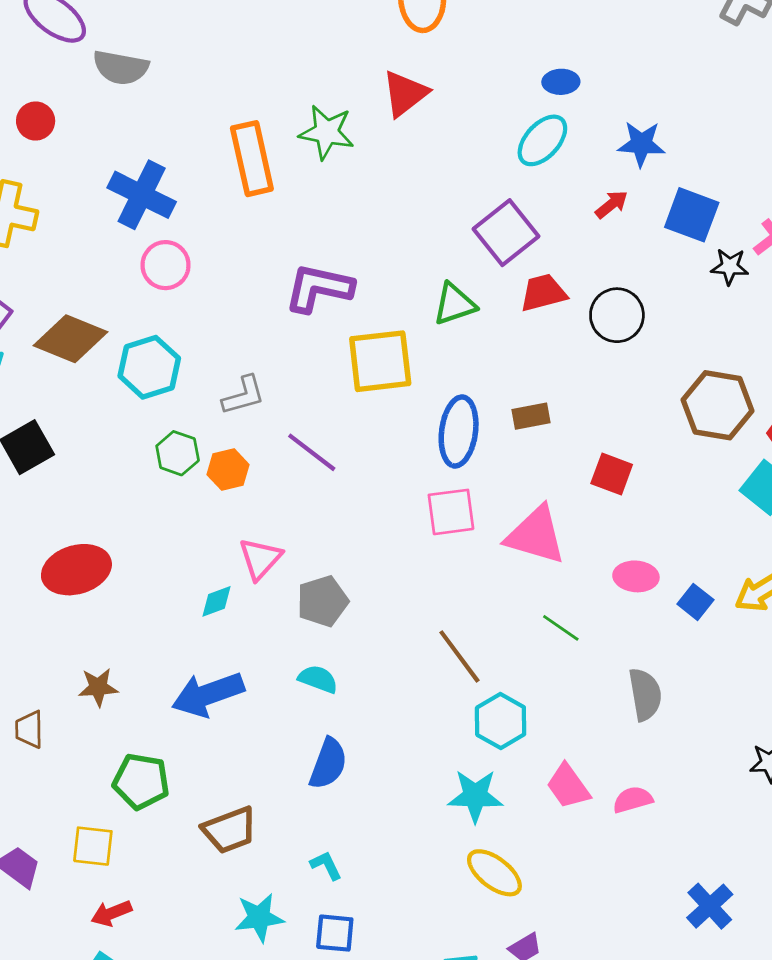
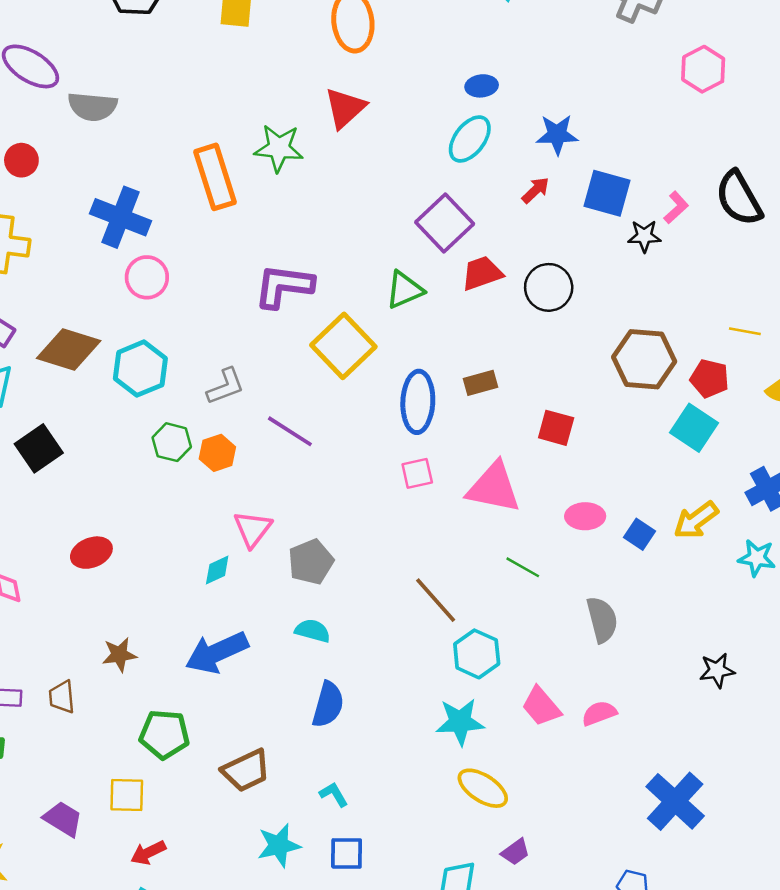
yellow square: (380, 361) -> (343, 346), turned -32
pink square: (451, 512) -> (417, 473), size x0.7
red ellipse: (76, 570) -> (91, 553), size x0.7
blue cross: (710, 906) -> (675, 801), size x1.4

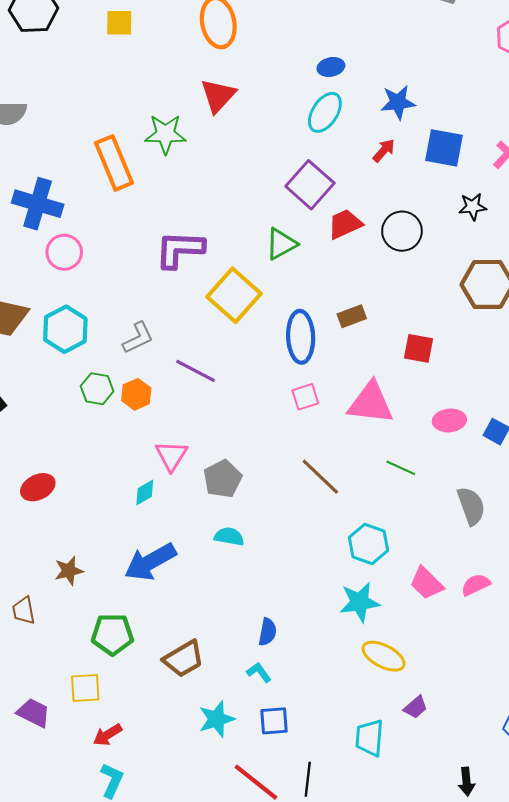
black star: (644, 236) -> (473, 207), moved
brown line: (436, 600) -> (320, 477), moved
blue semicircle: (328, 705) -> (268, 632), moved, size x0.7

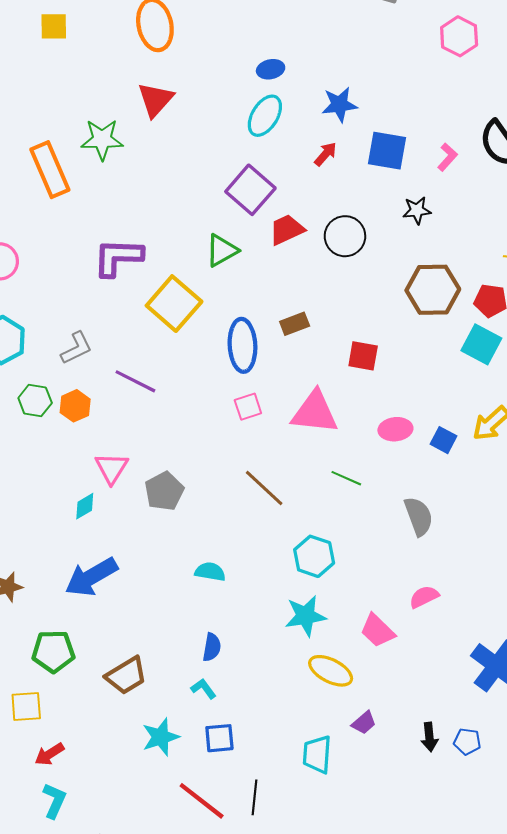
cyan semicircle: (229, 537) -> (210, 572), moved
pink trapezoid: (427, 583) -> (378, 631), moved
black arrow: (466, 782) -> (429, 737), moved

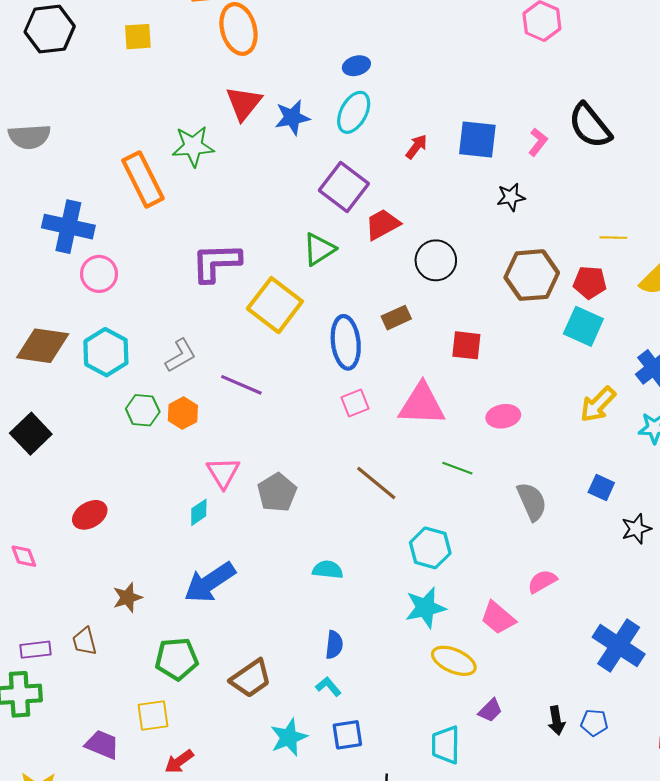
blue star: (339, 105) -> (292, 117), moved
black circle: (345, 236) -> (436, 260), moved
blue square: (444, 440) -> (601, 488), moved

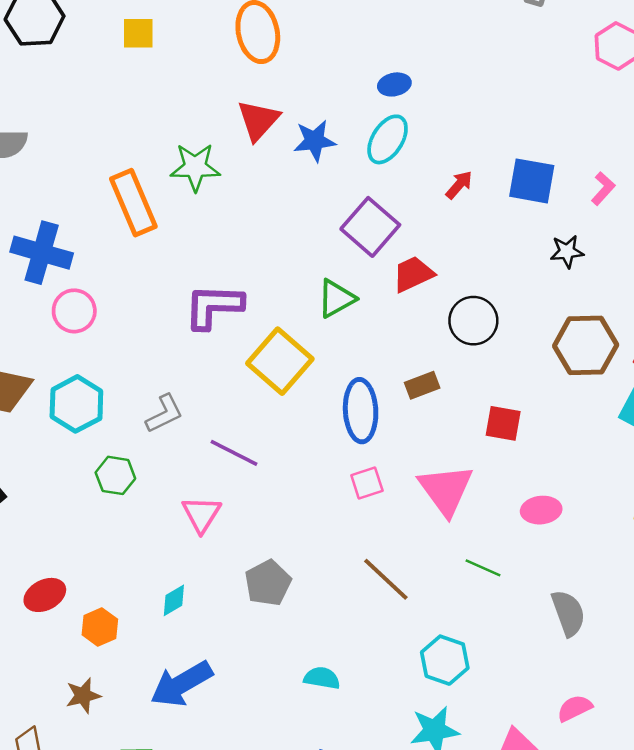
pink triangle: (422, 404) -> (446, 490), turned 48
orange hexagon: (183, 413) -> (100, 627), moved
pink triangle: (223, 473) -> (201, 514), moved

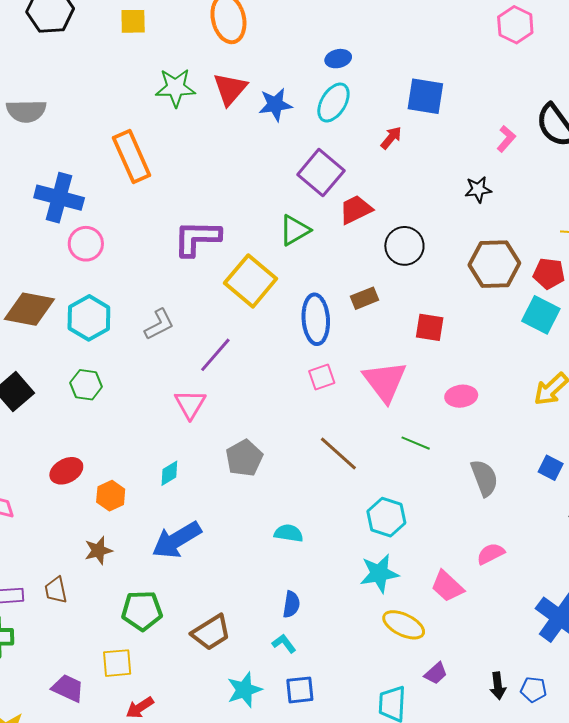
green star: (195, 167) -> (175, 88), moved
blue square: (532, 181) -> (425, 96), moved
purple line: (234, 453) -> (215, 355), turned -75
green hexagon: (115, 475) -> (86, 385), moved

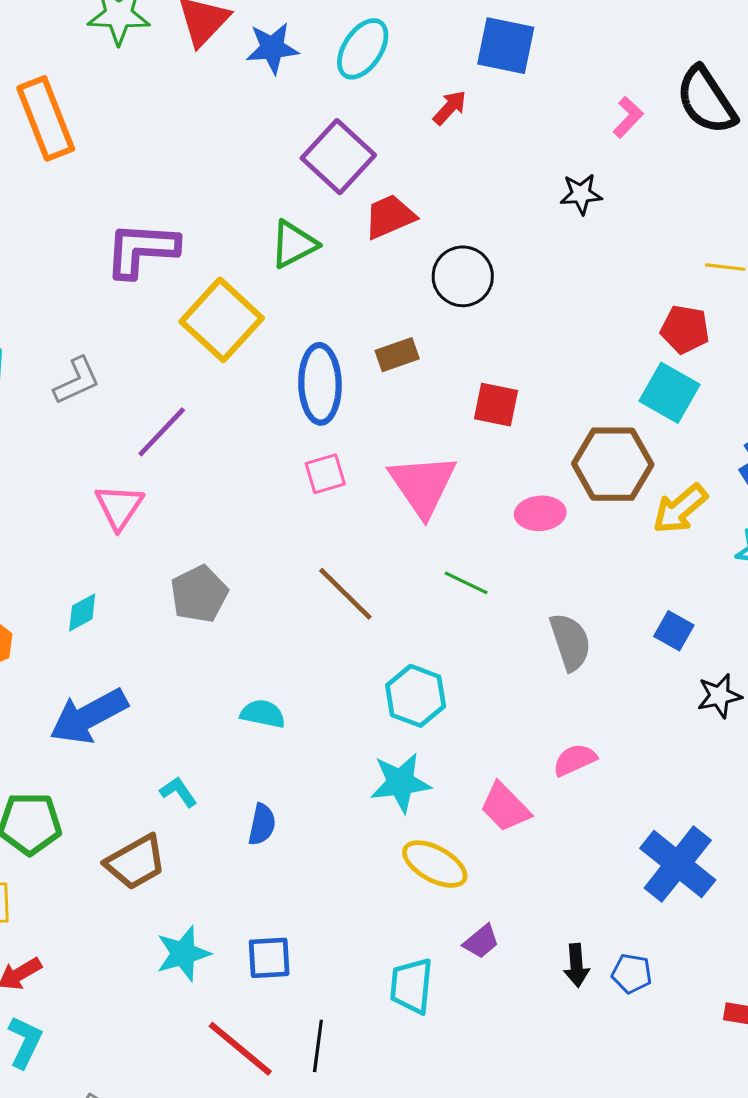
brown hexagon: (494, 264) -> (613, 464), moved
cyan L-shape: (284, 644) -> (178, 792), moved

